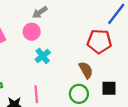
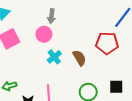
gray arrow: (40, 12) -> (52, 16), turned -48
brown semicircle: (86, 70) -> (79, 58), moved

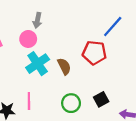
cyan cross: (54, 57) -> (38, 64), size x1.5
black square: (116, 87) -> (101, 99), turned -32

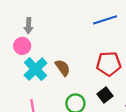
blue line: (113, 26) -> (105, 20), turned 40
red pentagon: (94, 53) -> (109, 64), moved

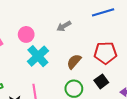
gray arrow: (29, 26) -> (64, 26), moved, turned 56
brown semicircle: (63, 68) -> (74, 62), moved, turned -105

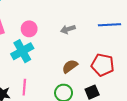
cyan cross: (38, 56) -> (22, 51), moved

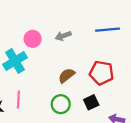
pink circle: (29, 29) -> (33, 39), moved

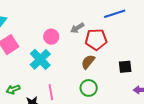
red pentagon: (102, 73) -> (96, 39), moved
black square: (91, 102) -> (125, 67), moved, turned 32

